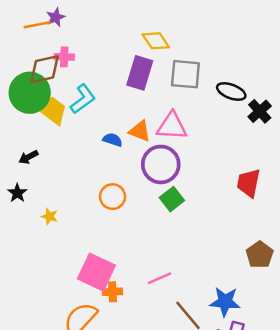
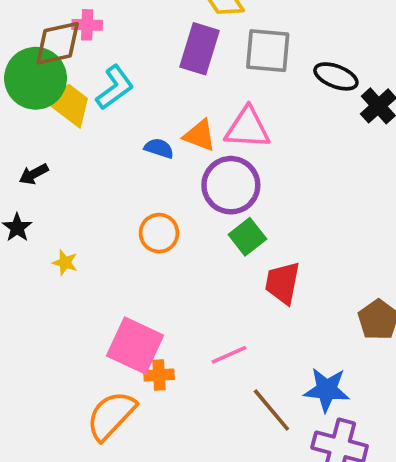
red trapezoid: (249, 183) -> (282, 283), moved

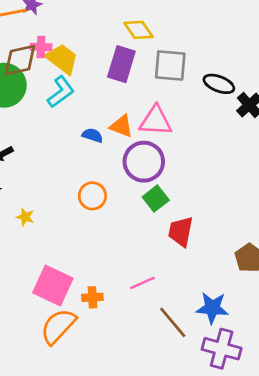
yellow trapezoid: (69, 104) -> (62, 59), moved
pink square: (135, 346) -> (53, 285), moved

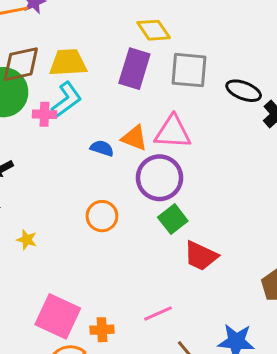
pink cross: (41, 47) -> (44, 114), moved
yellow trapezoid: (62, 59) -> (68, 63), turned -40
red trapezoid: (181, 231) -> (201, 256), turned -76

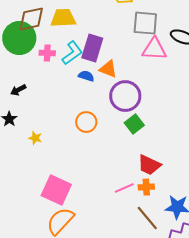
purple rectangle: (134, 69) -> (92, 48), moved
cyan L-shape: (67, 100) -> (72, 53), moved
pink triangle: (173, 132) -> (154, 49), moved
red trapezoid: (201, 256) -> (149, 165), moved
orange cross: (102, 330) -> (146, 187), moved

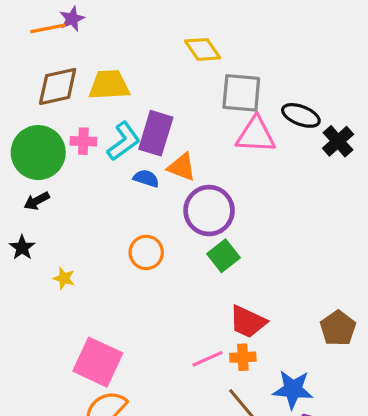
green circle: (19, 38) -> (38, 153), moved

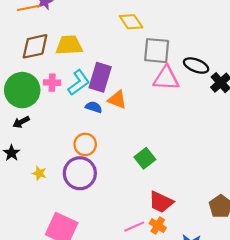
purple circle: (209, 211) -> (80, 173), moved
orange circle: (146, 252) -> (85, 144), moved
orange cross: (243, 357) -> (158, 225), turned 35

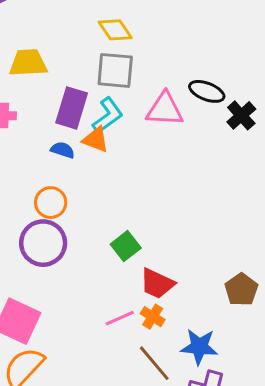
gray square: (157, 51) -> (115, 70), moved
cyan L-shape: (79, 83) -> (108, 115), moved
green square: (145, 158) -> (126, 246), moved

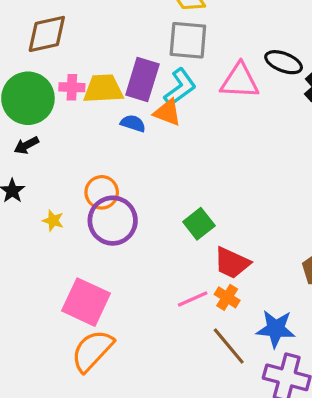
yellow trapezoid: (28, 63) -> (103, 89), moved
orange circle: (51, 203) -> (102, 192), moved

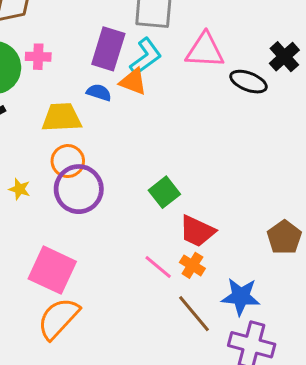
black ellipse: (284, 62) -> (248, 82), moved
yellow trapezoid: (103, 89) -> (62, 117), moved
pink line: (193, 299) -> (158, 267), turned 64

